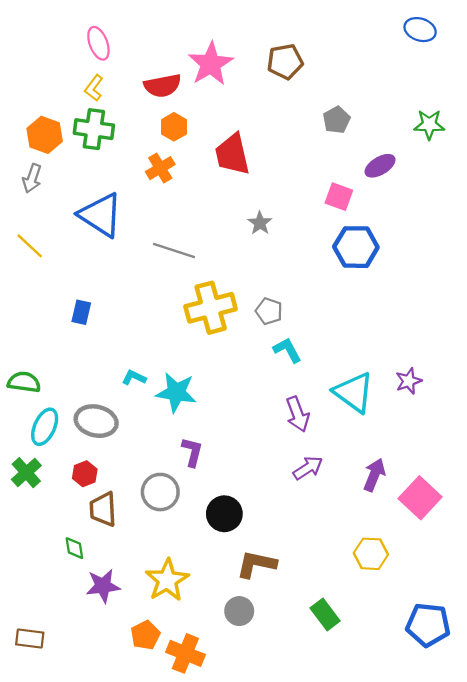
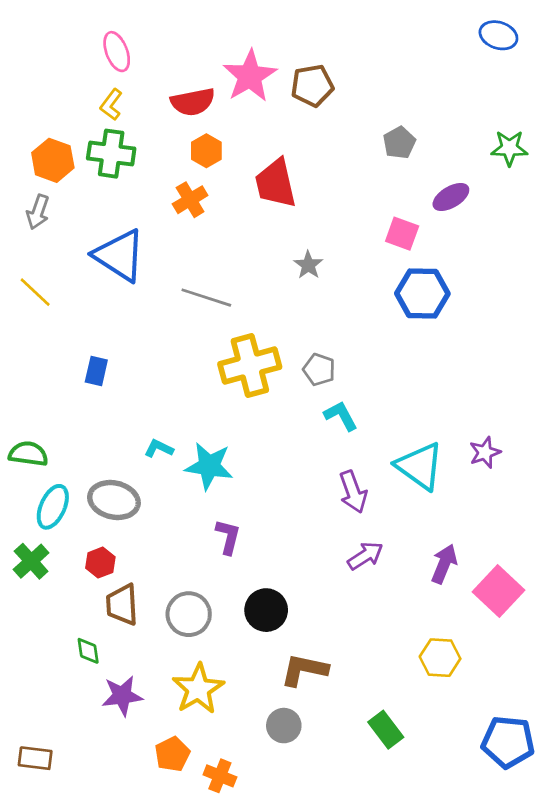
brown pentagon: (285, 62) -> (312, 86), moved
gray circle: (160, 492) -> (189, 614), moved
orange cross: (185, 653) -> (220, 776), size x0.7

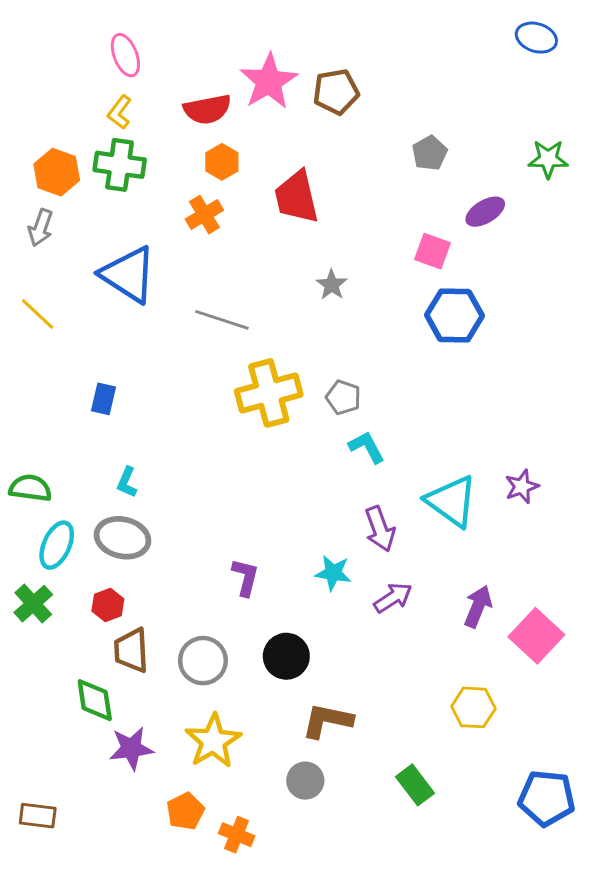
cyan L-shape: (159, 448) -> (127, 482), moved, turned -92
cyan star: (209, 466) -> (333, 573), moved, size x0.7
green diamond: (88, 651) -> (95, 700), size x1.5

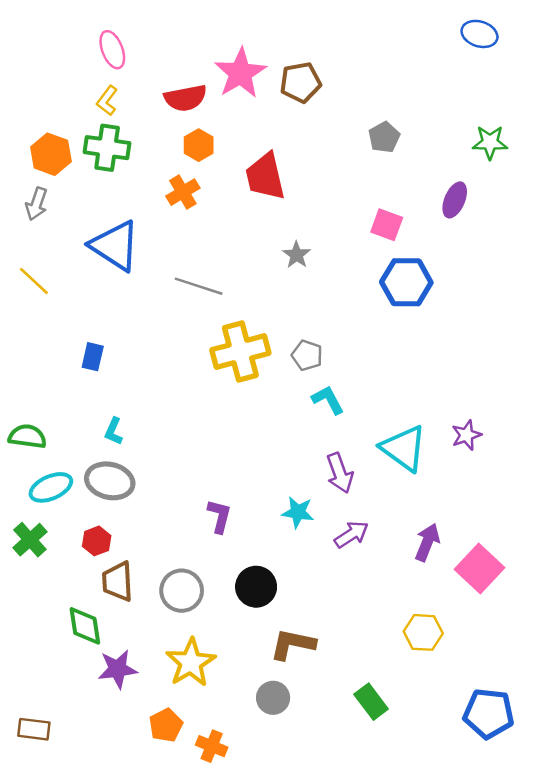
purple ellipse: (485, 212) -> (455, 200), moved, turned -36
cyan ellipse: (57, 545) -> (51, 487), turned 42

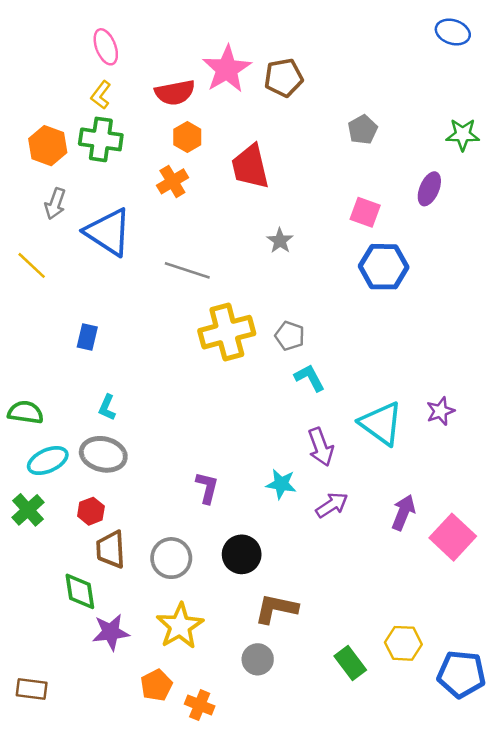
gray arrow: (37, 204) -> (55, 204), moved
yellow hexagon: (423, 632) -> (403, 643), moved

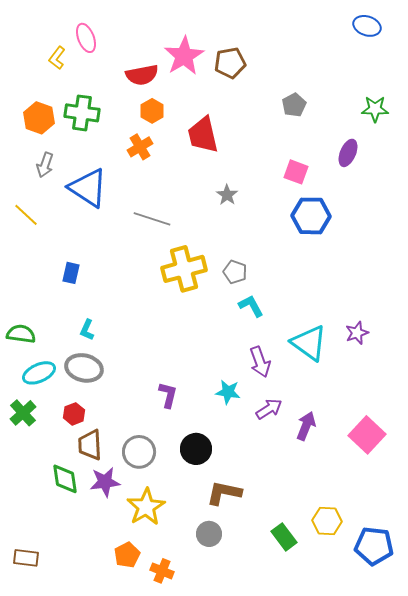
yellow L-shape: (101, 95) -> (57, 58), moved
purple arrow: (403, 512) -> (306, 426), moved
purple star: (111, 632) -> (105, 482), moved

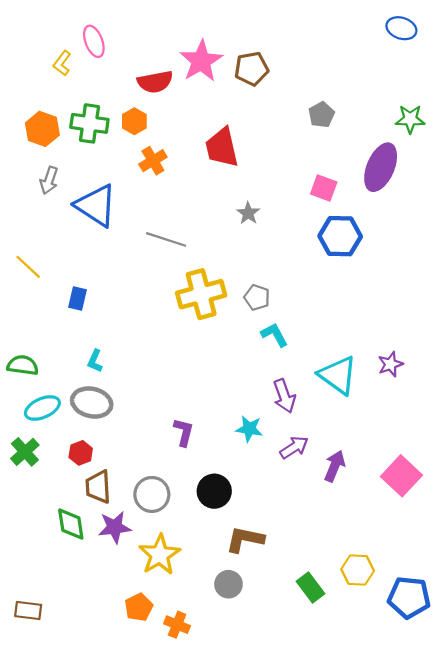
orange hexagon: (152, 111) -> (134, 121), moved
purple ellipse: (348, 153) -> (381, 167), size x1.6
yellow line: (26, 215) -> (28, 267), moved

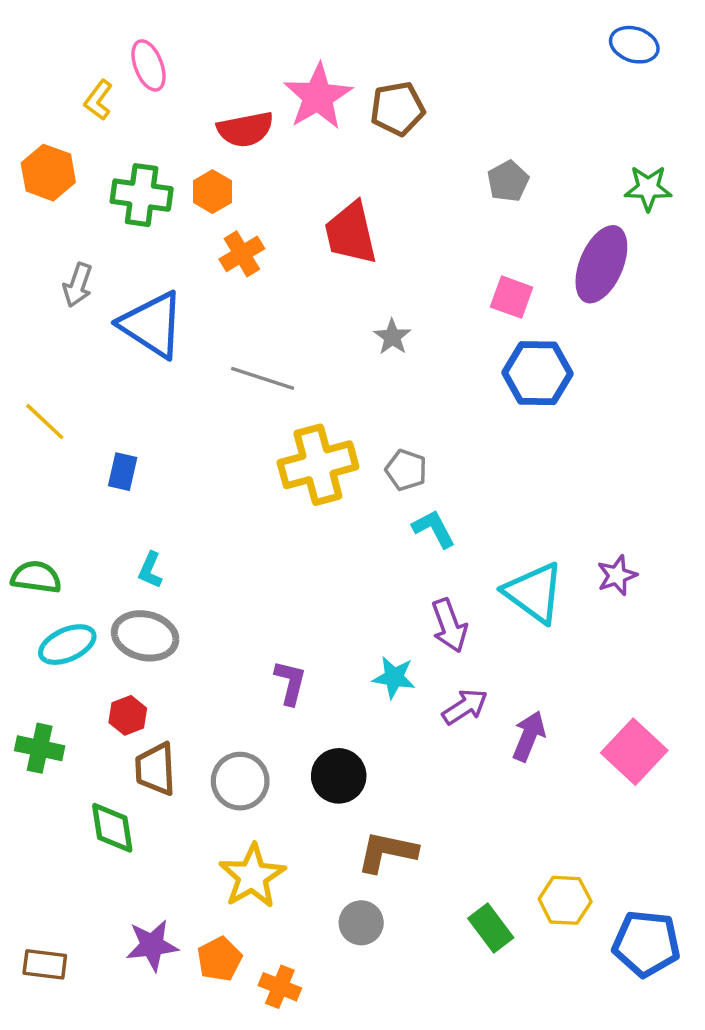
orange hexagon: (42, 129) -> (48, 173), moved
green cross: (25, 452) -> (40, 748), moved, turned -36
purple star: (115, 527) -> (152, 945), moved

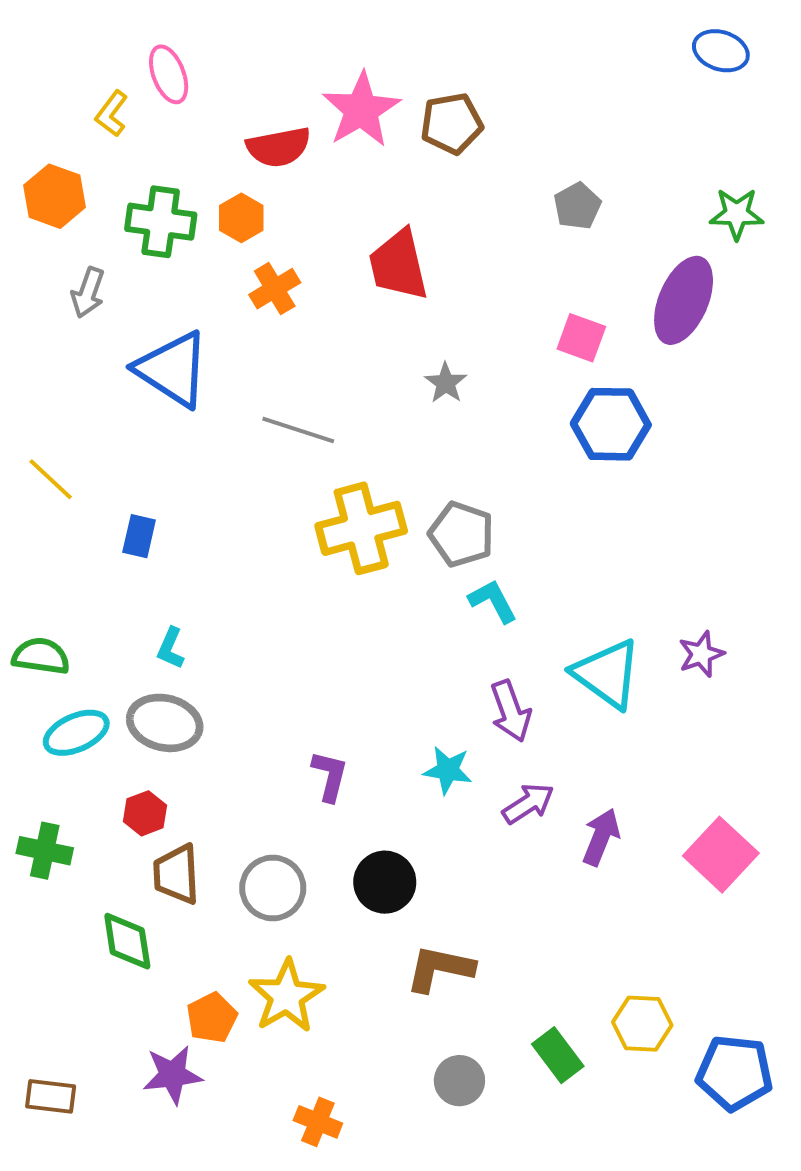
gray arrow: (78, 285) -> (88, 292), moved
gray pentagon: (406, 470) -> (461, 534), size x1.4
gray circle: (361, 923) -> (459, 1081), moved
orange pentagon: (219, 959) -> (212, 1018), moved

